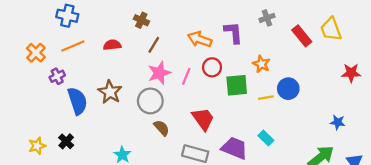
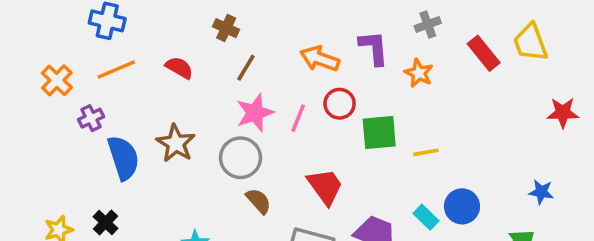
red semicircle: (112, 45) -> (179, 68), turned 36
orange star: (261, 64) -> (419, 73), moved
blue circle: (288, 89) -> (462, 206), moved

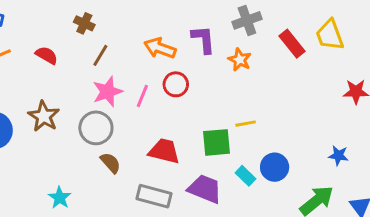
gray cross: (428, 24) -> (247, 20), size x1.4
green square: (379, 133) -> (216, 142), moved
red trapezoid: (325, 187) -> (164, 151), turned -40

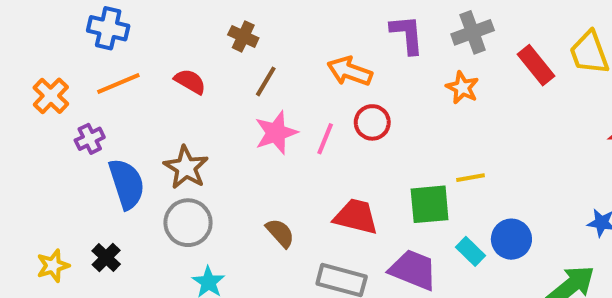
purple L-shape: (203, 39) -> (407, 34), moved
gray circle: (96, 128) -> (188, 223), moved

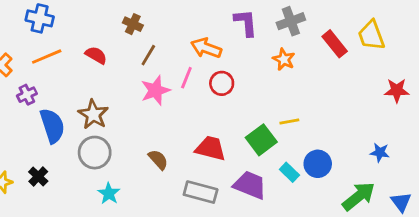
pink line: (325, 139) -> (186, 78), moved
green square: (430, 204) -> (261, 140), turned -32

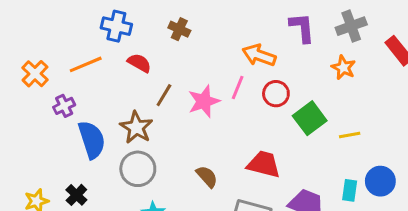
blue cross: (40, 18) -> (116, 26), moved
brown line: (148, 55) -> (164, 95), moved
green square: (261, 140) -> (310, 118), moved
cyan rectangle: (289, 172) -> (350, 190), turned 54

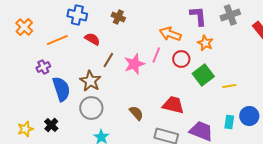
orange star: (344, 68) -> (205, 43), moved
orange cross: (35, 74) -> (24, 27), moved

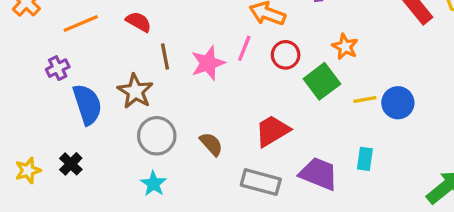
orange star: (205, 43) -> (345, 47), moved
brown line: (108, 60) -> (165, 57), turned -42
red trapezoid: (173, 105) -> (272, 131), turned -45
gray circle: (91, 108) -> (157, 136), moved
blue circle: (249, 116) -> (398, 103), moved

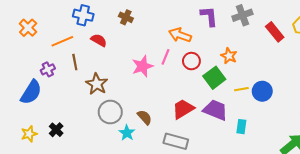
brown line: (165, 57) -> (75, 62), moved
blue semicircle: (87, 104) -> (31, 92), moved, turned 50
purple trapezoid: (319, 174) -> (215, 110), moved
cyan star: (153, 184) -> (127, 133), moved

